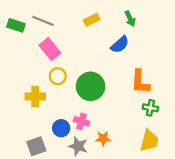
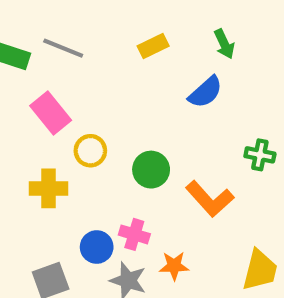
pink rectangle: (50, 49) -> (51, 113), moved
orange L-shape: (140, 82) -> (210, 199), moved, turned -45
green circle: (91, 86) -> (151, 170), size x0.7
green cross: (150, 108) -> (260, 155), moved

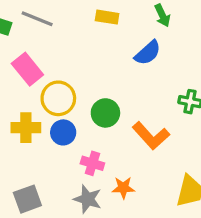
yellow rectangle: (153, 46) -> (107, 17), turned 35
yellow circle: (90, 151) -> (58, 98), size x1.4
blue circle: (97, 247) -> (63, 132), moved

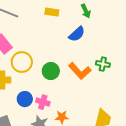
blue circle: (63, 132) -> (25, 99), moved
orange L-shape: (151, 136) -> (80, 71), moved

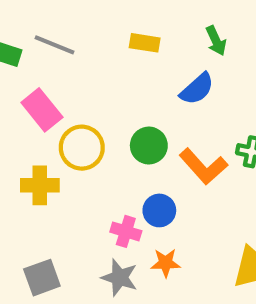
green circle: (51, 71) -> (149, 146), moved
blue circle: (25, 99) -> (159, 210), moved

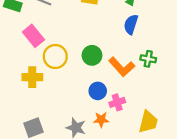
blue semicircle: (197, 89) -> (131, 24), moved, turned 150
pink cross: (126, 231) -> (117, 102), moved, turned -35

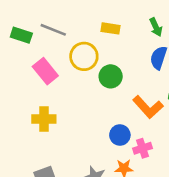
green circle: (92, 55) -> (111, 76), moved
yellow circle: (55, 57) -> (84, 56), moved

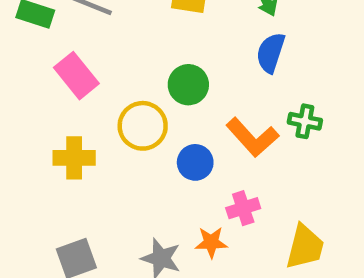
yellow circle: (84, 56) -> (143, 126), moved
blue circle: (120, 135) -> (195, 162), moved

